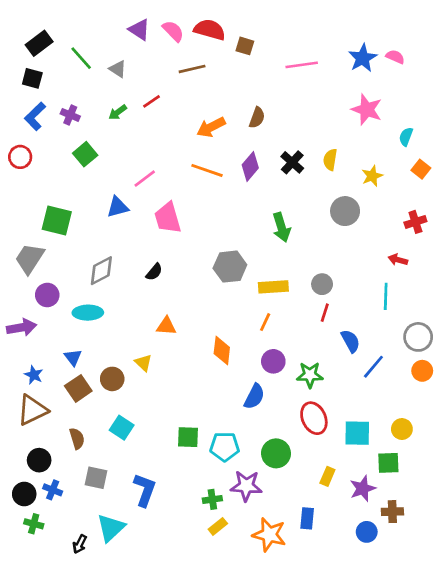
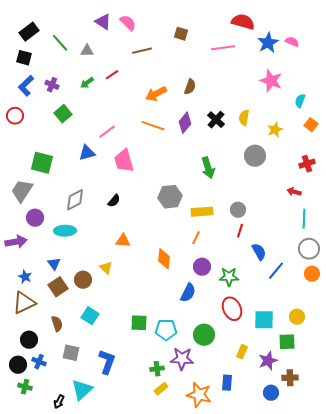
red semicircle: (210, 30) -> (243, 22), moved
gray triangle: (118, 69) -> (87, 51), turned -32
cyan line: (386, 296) -> (304, 219), moved

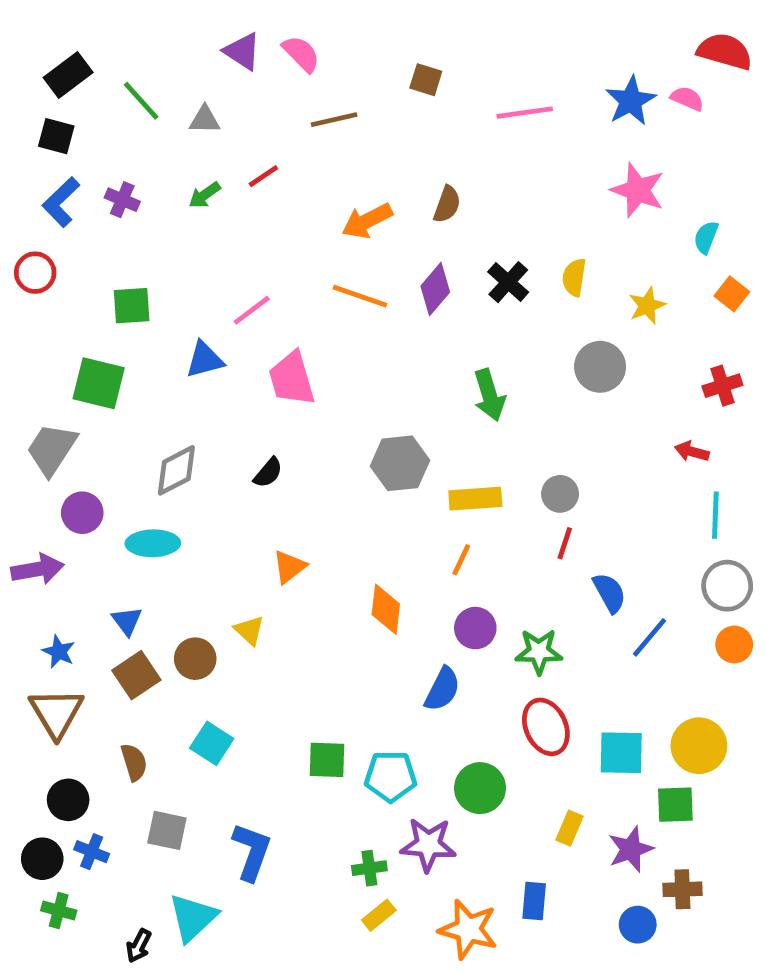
red semicircle: (243, 22) -> (725, 51), moved
green square: (63, 114) -> (132, 306), moved, turned 36
orange triangle: (123, 241) -> (289, 567), turned -42
brown triangle: (24, 303) -> (56, 713), turned -35
yellow circle: (297, 317) -> (699, 746), size x1.5

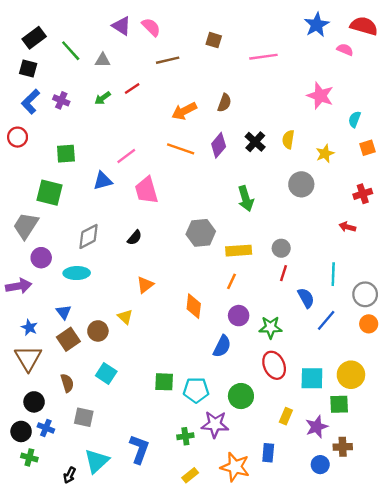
blue star: (631, 101) -> (317, 25), moved
orange square: (732, 294) -> (367, 148), turned 35
cyan line: (715, 515) -> (333, 274), moved
blue L-shape: (252, 852) -> (139, 449), moved
yellow rectangle: (379, 915) -> (190, 475), moved

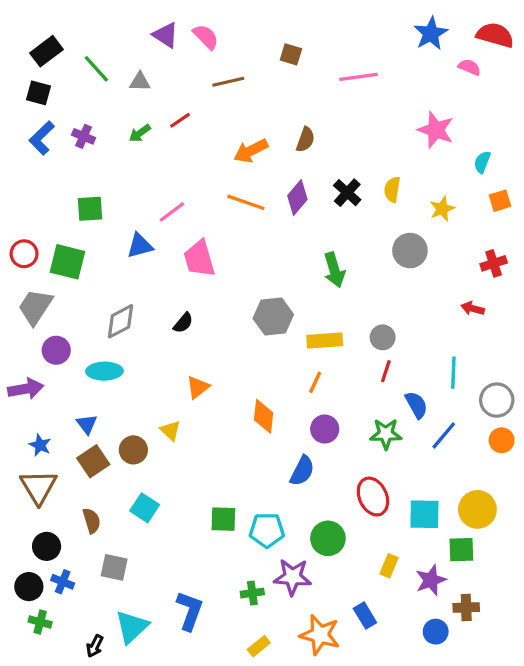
red circle: (18, 137) -> (24, 254), moved
green star: (271, 327) -> (386, 434), moved
blue rectangle: (268, 453) -> (365, 616), turned -36

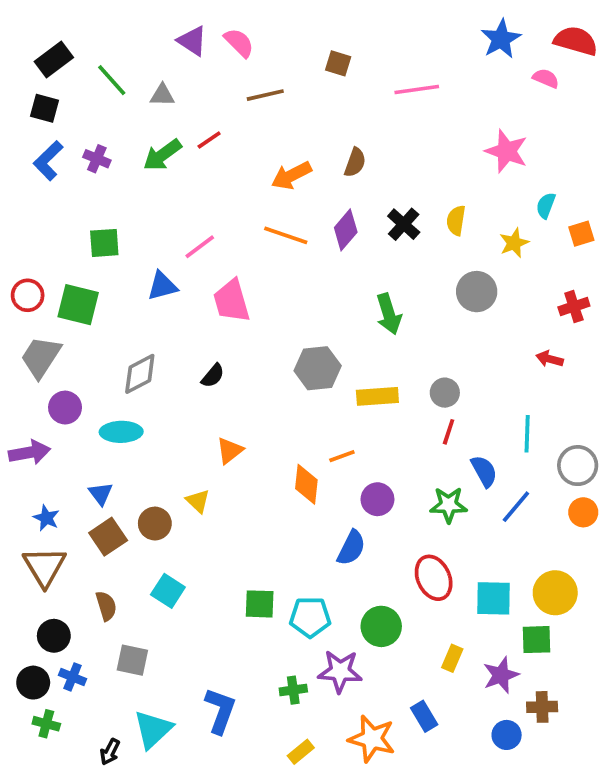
green arrow: (140, 133) -> (162, 155), size x1.5
cyan semicircle: (482, 162) -> (546, 205), moved
orange line: (315, 382) -> (342, 456), moved, turned 45

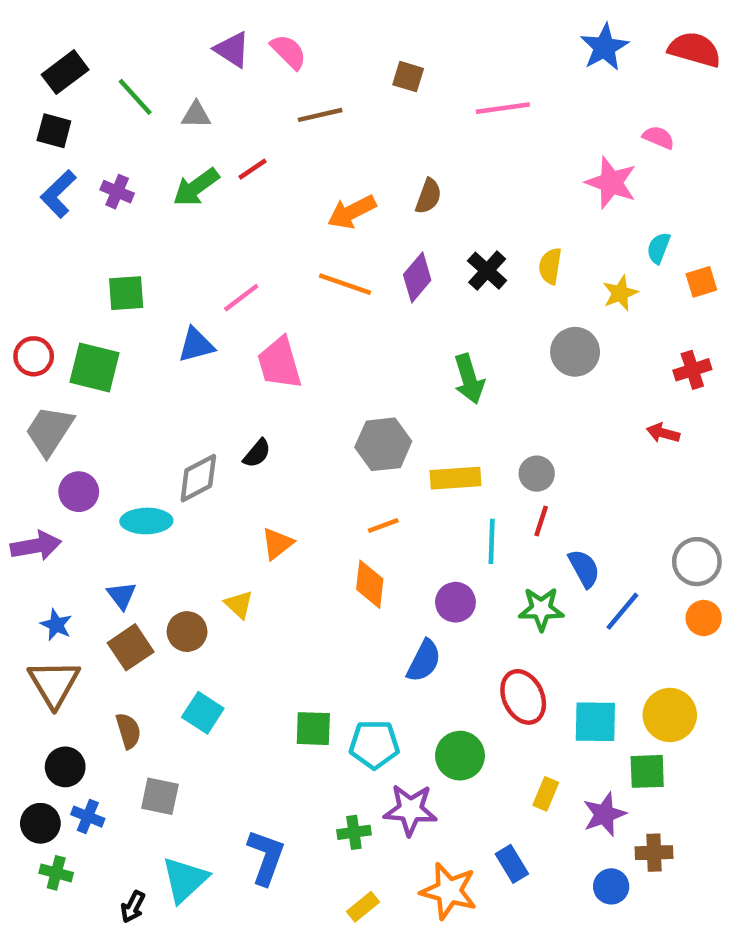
pink semicircle: (546, 78) -> (659, 137), moved
gray diamond: (140, 374) -> (198, 478), moved
cyan line: (527, 434) -> (492, 541), moved
orange line: (342, 456) -> (383, 526), moved

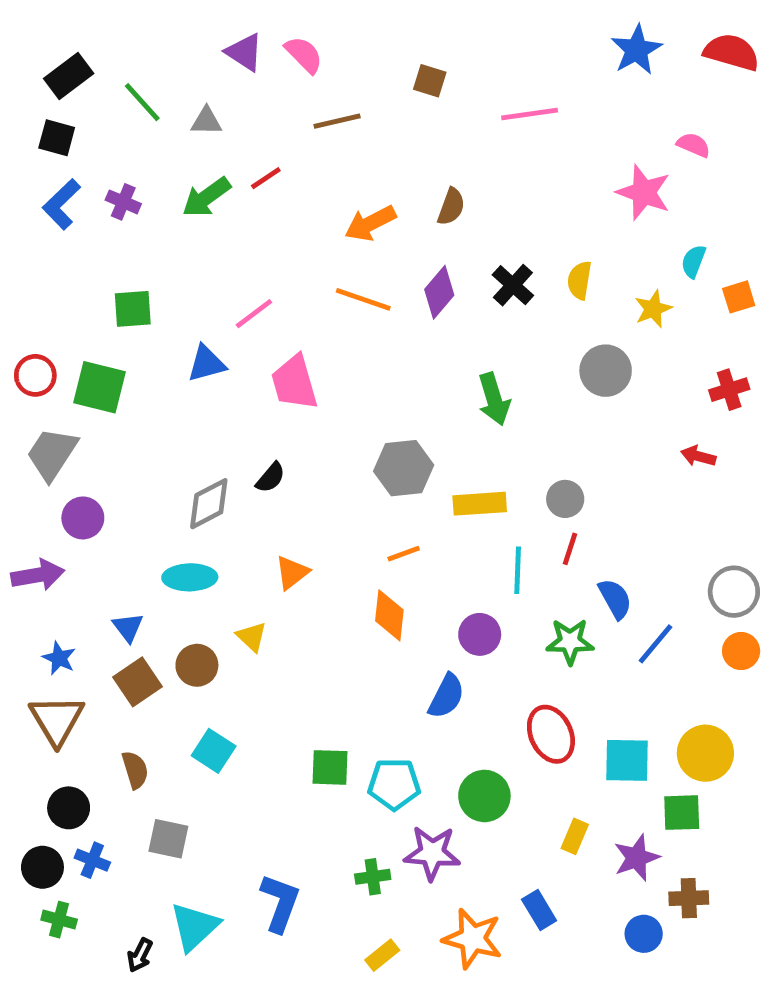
cyan ellipse: (146, 521) -> (190, 577), moved

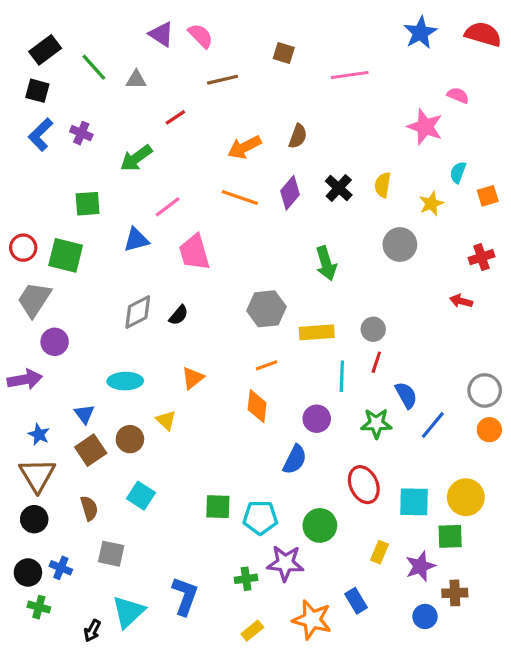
green arrow: (206, 197) -> (136, 158), moved
gray diamond: (209, 504) -> (138, 312), moved
black circle: (69, 808) -> (34, 519), moved

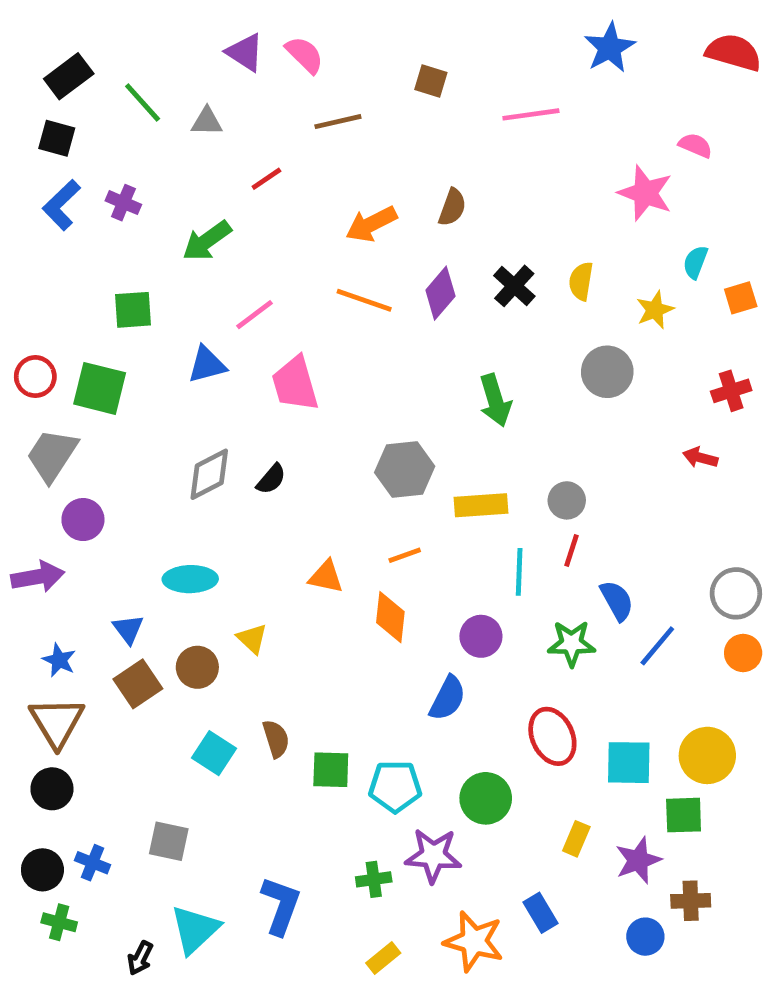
blue star: (420, 33) -> (610, 48), moved
orange triangle: (193, 378) -> (326, 577), moved, turned 50
brown semicircle: (89, 508) -> (276, 739), moved

